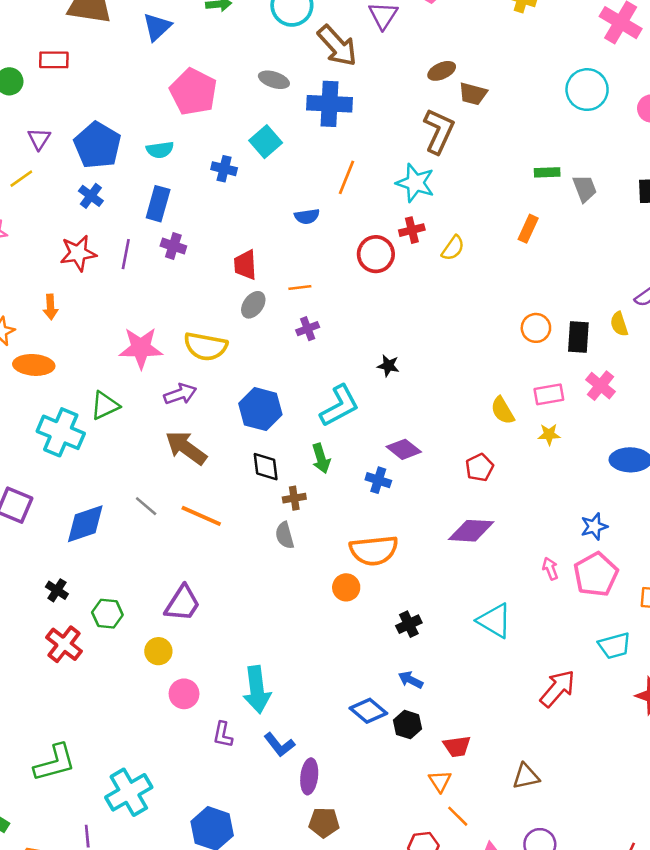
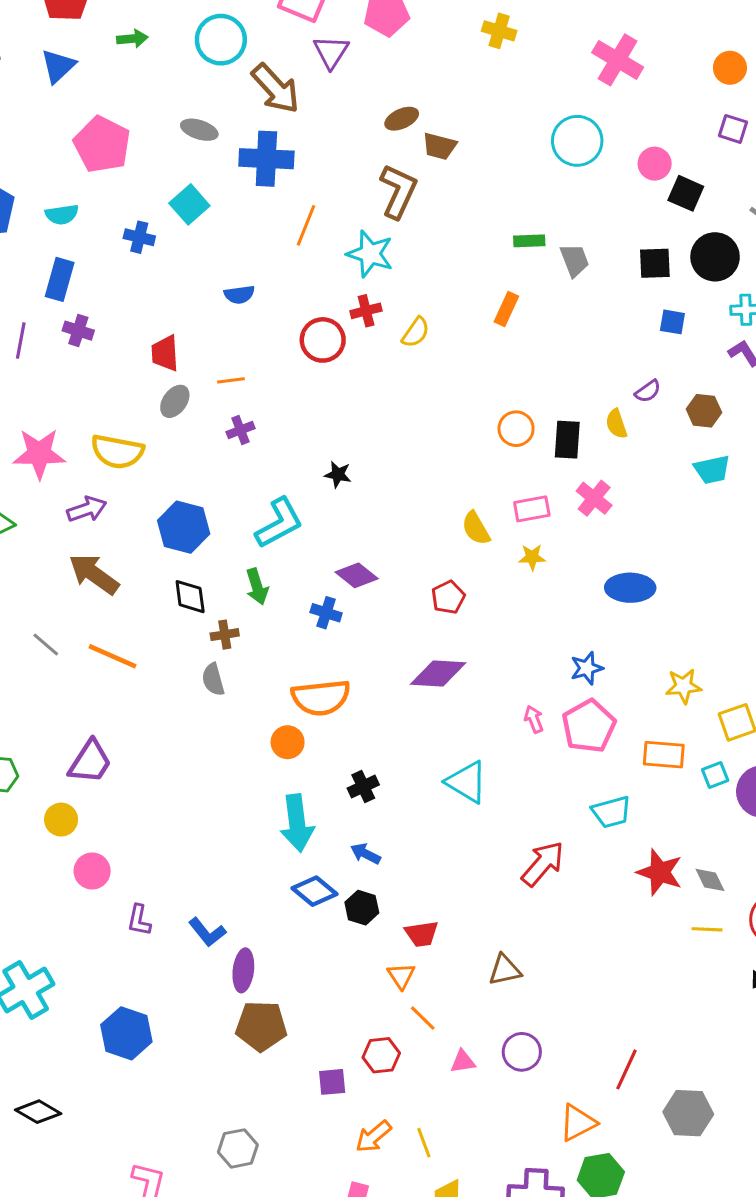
orange line: (346, 177) -> (306, 225), moved
cyan arrow: (257, 690) -> (297, 823), moved
brown pentagon: (324, 823) -> (261, 1026), size x1.4

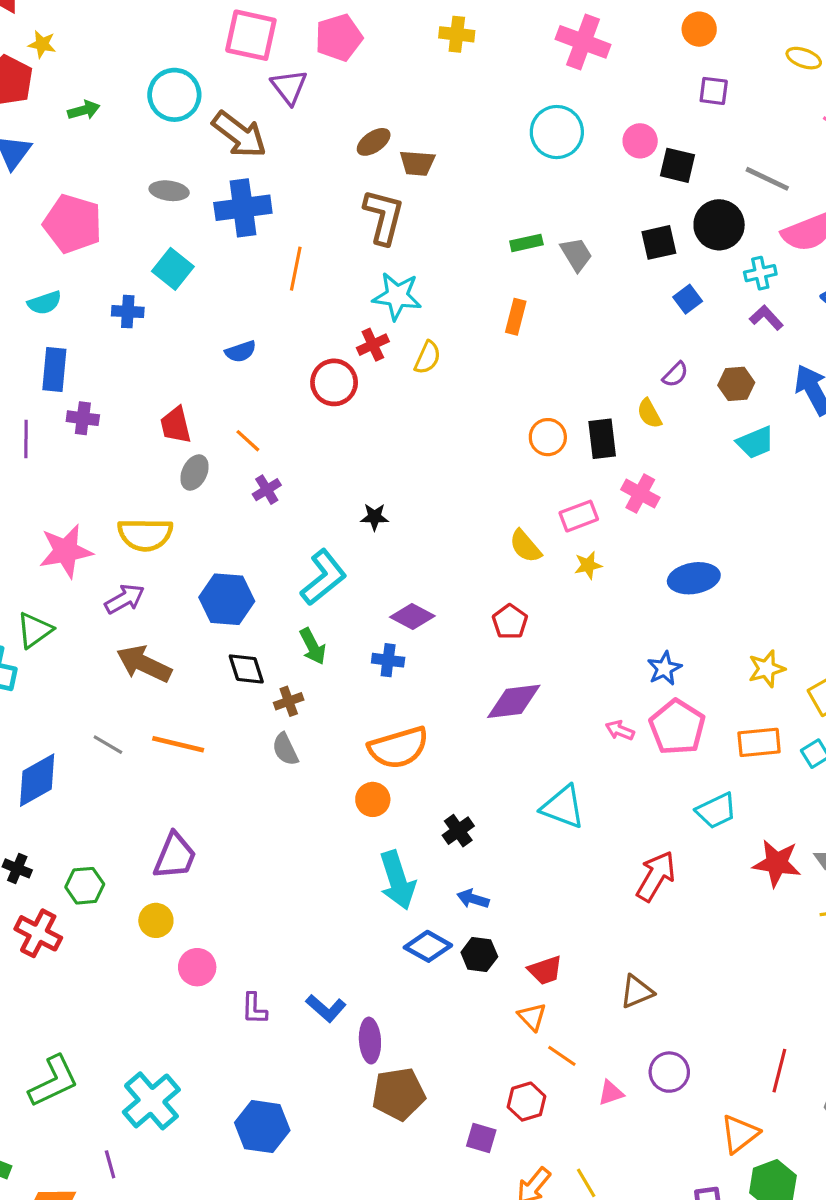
cyan star: (370, 254) -> (397, 296), moved
blue square: (672, 322) -> (688, 299), turned -36
orange line: (231, 380) -> (248, 441), turned 60
pink arrow: (534, 719) -> (620, 730), turned -36
purple square: (332, 1082) -> (481, 1138), turned 32

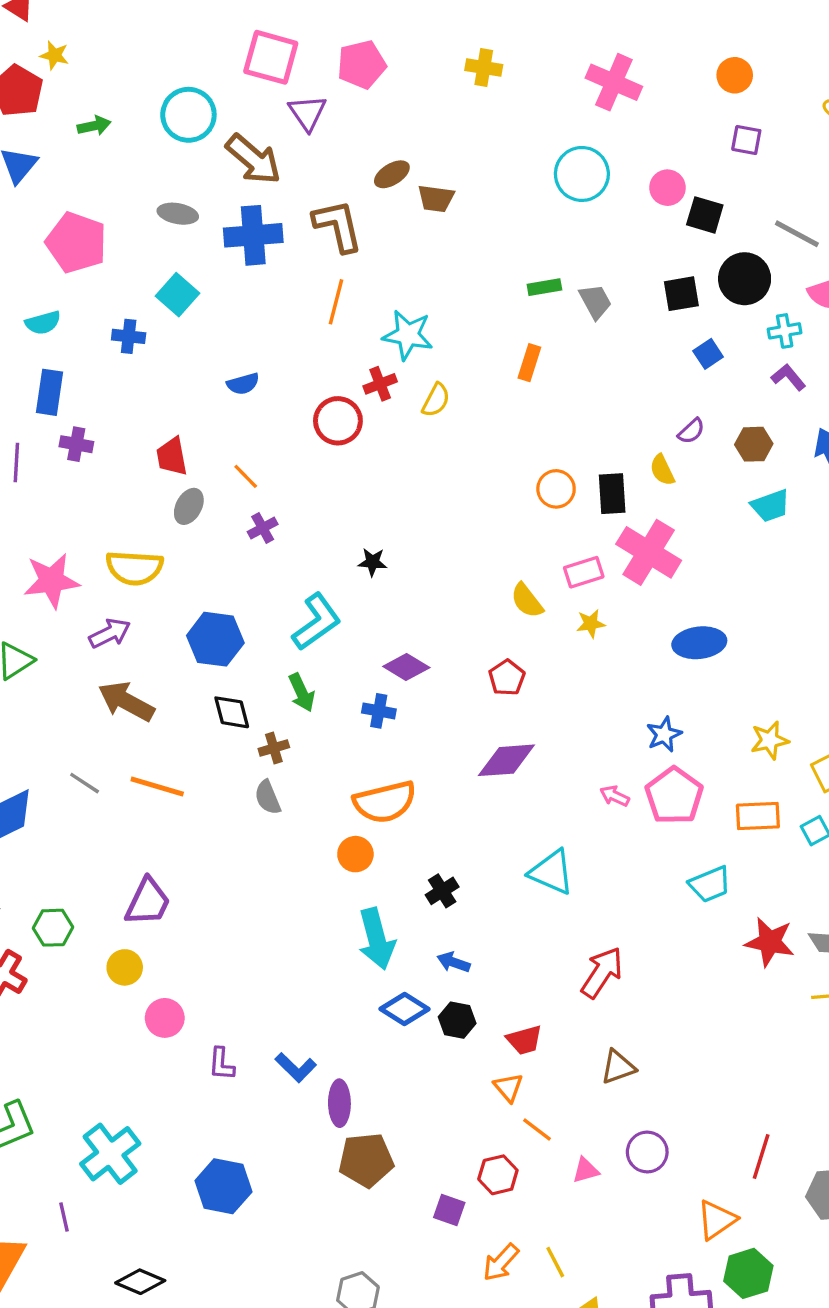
brown L-shape: (384, 217) -> (338, 226), moved, turned -30
orange line: (296, 269) -> (336, 302), moved
pink cross: (640, 494) -> (649, 552), size x1.6
red arrow: (656, 876) -> (602, 972), moved

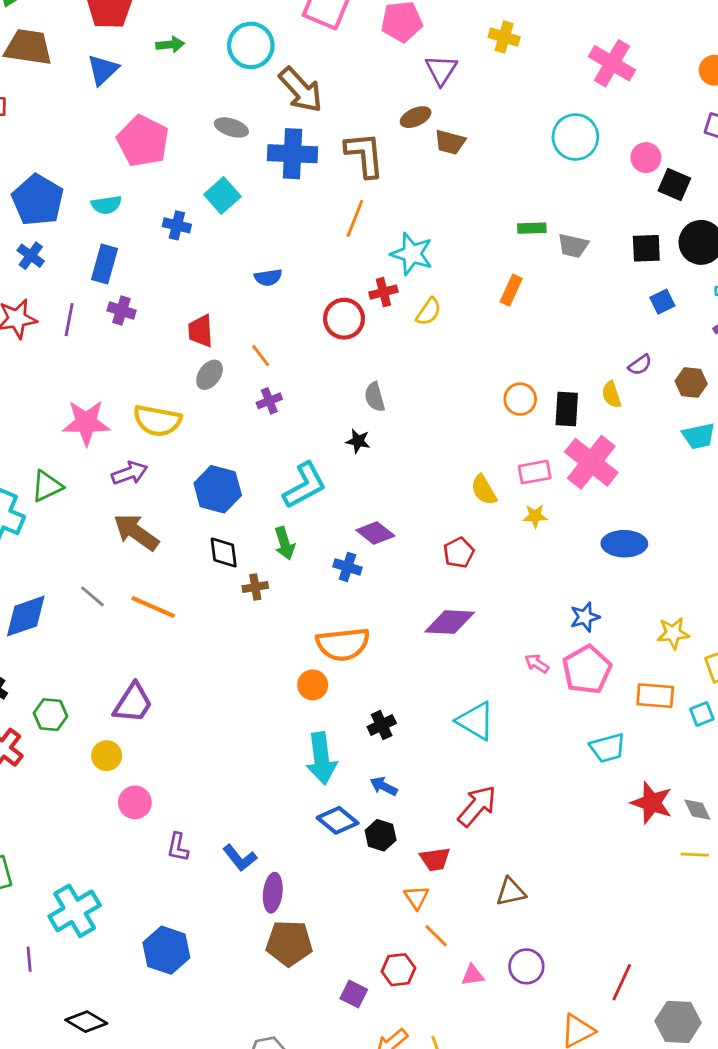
purple triangle: (307, 113) -> (441, 70), moved
gray trapezoid: (595, 302) -> (573, 246), turned 124
gray semicircle: (268, 797) -> (375, 397), moved
red arrow: (602, 972) -> (477, 806), moved

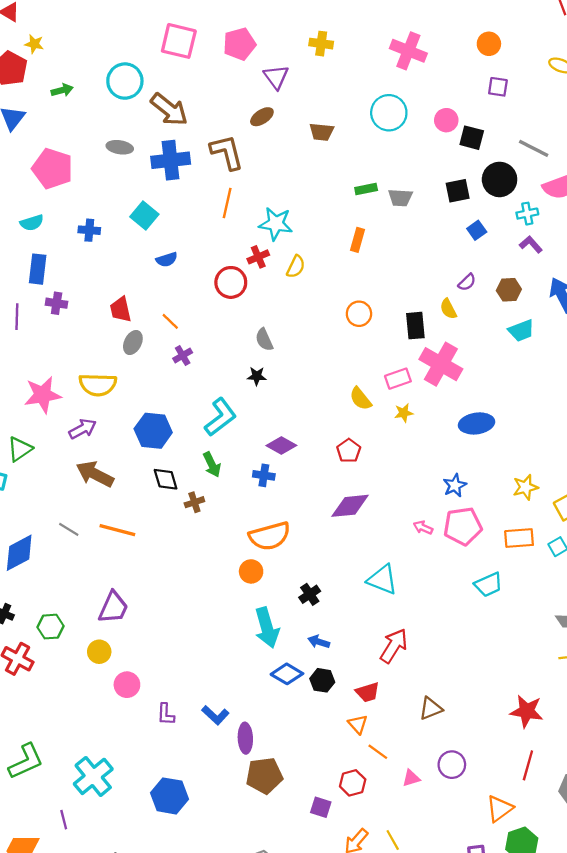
brown trapezoid: (450, 142) -> (322, 132), moved
cyan square: (222, 195) -> (144, 216), moved
orange circle: (520, 399) -> (359, 314), moved
pink pentagon: (587, 670) -> (463, 526), turned 30
red star: (652, 803) -> (527, 711), moved

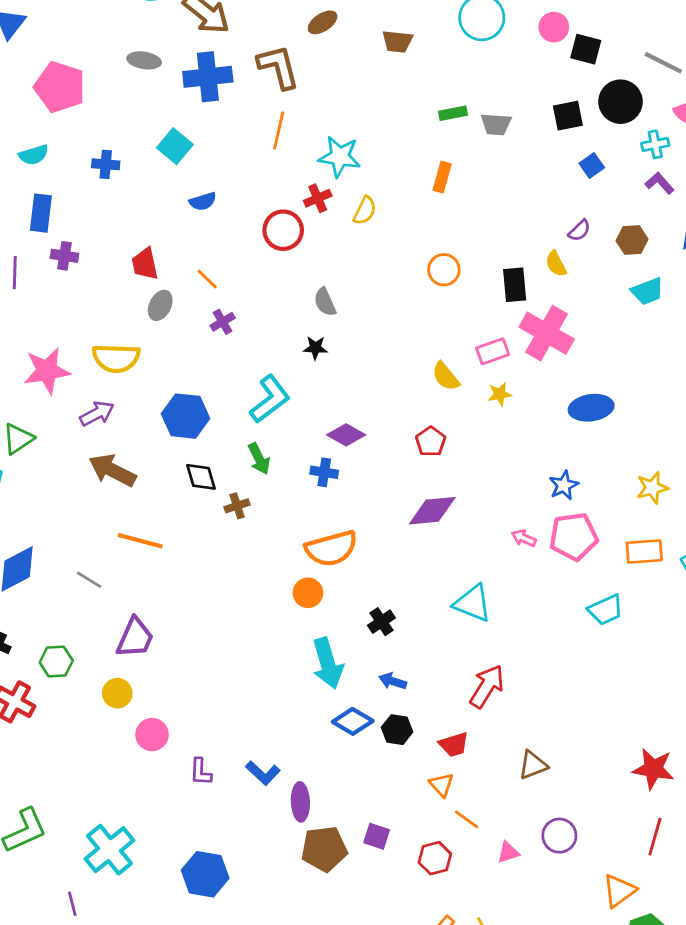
gray line: (69, 529) -> (89, 580), moved
purple square: (321, 807) -> (377, 836), moved

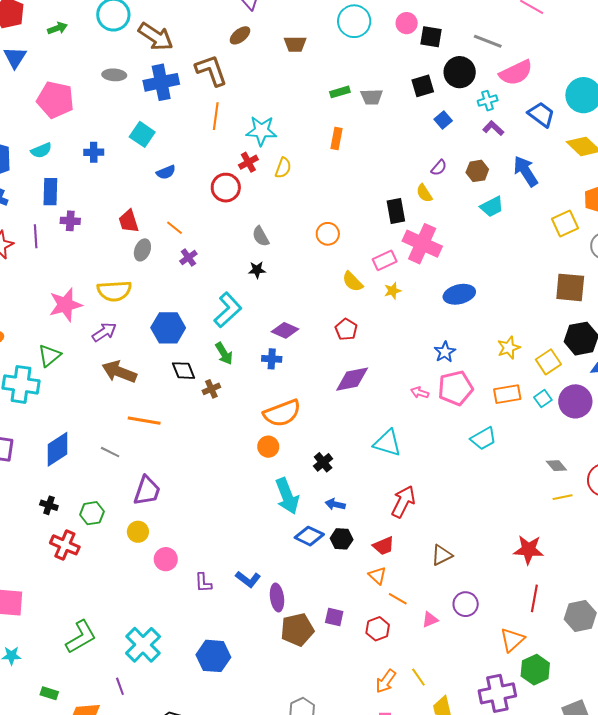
orange circle: (444, 270) -> (328, 234), moved

